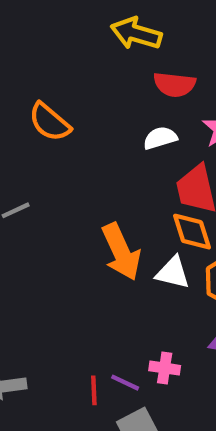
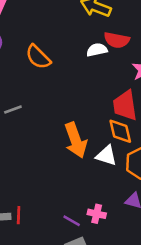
white semicircle: (160, 138) -> (97, 50), moved
red line: (94, 390) -> (19, 215), moved

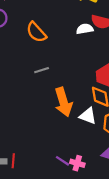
gray line: (13, 109) -> (42, 70), moved
purple line: (72, 221) -> (63, 161), moved

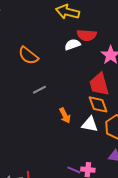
orange arrow: (63, 102) -> (65, 115), size x0.6

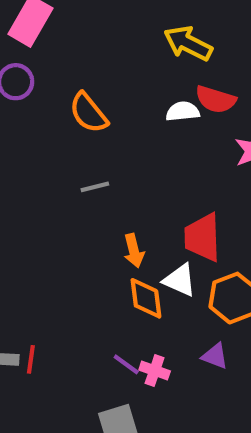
red trapezoid: (99, 84) -> (202, 237), moved
orange diamond: (98, 104) -> (146, 298), moved

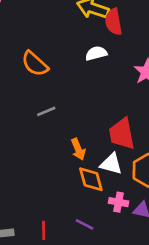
red semicircle: (216, 99) -> (114, 22), moved, turned 72
red line: (31, 359) -> (44, 230), moved
pink cross: (155, 370) -> (118, 202), moved

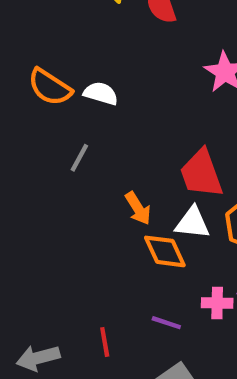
white semicircle: (96, 53) -> (101, 93), moved, turned 40
gray line: (46, 111) -> (79, 158), turned -30
pink cross: (118, 202) -> (217, 303), moved

